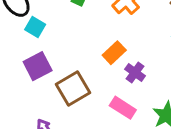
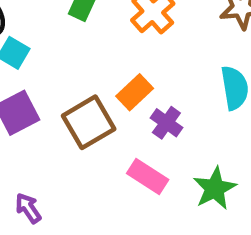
brown square: (73, 89) -> (89, 122), moved

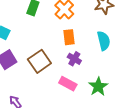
orange rectangle: (135, 92) -> (69, 37), moved, turned -49

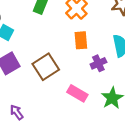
purple cross: (74, 59) -> (98, 63), moved, turned 32

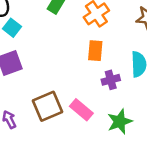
brown square: (46, 67) -> (47, 106), moved

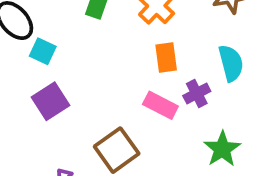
pink rectangle: (81, 110) -> (160, 105), moved

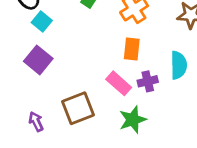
purple square: (51, 101) -> (38, 60), turned -32
green star: (222, 149) -> (133, 120), moved

